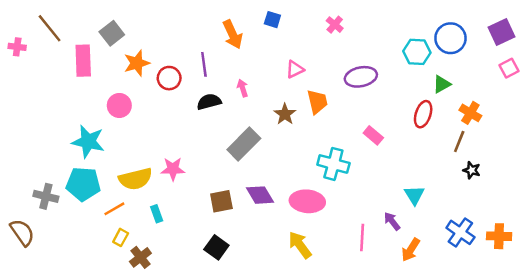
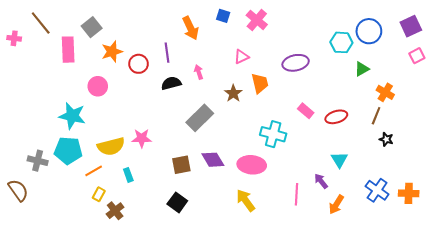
pink cross: (335, 25) -> (257, 20), moved, size x1.5
red ellipse: (423, 114) -> (336, 117), moved, turned 55

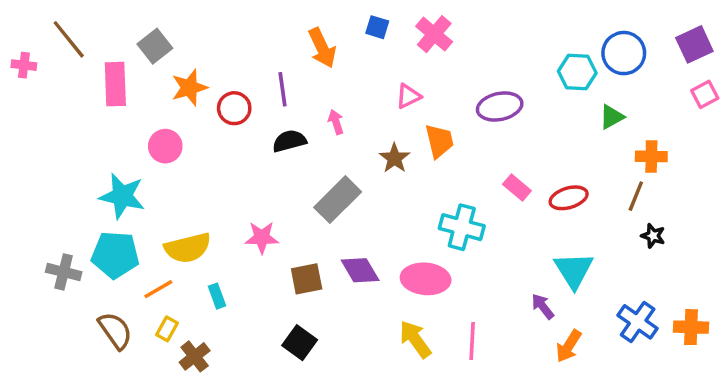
orange cross: (385, 92) -> (651, 156), turned -30
pink star: (142, 138) -> (262, 237), moved
cyan triangle: (339, 160) -> (574, 270), size x1.4
brown semicircle: (18, 190) -> (115, 331), moved
pink line: (297, 194) -> (472, 341), moved

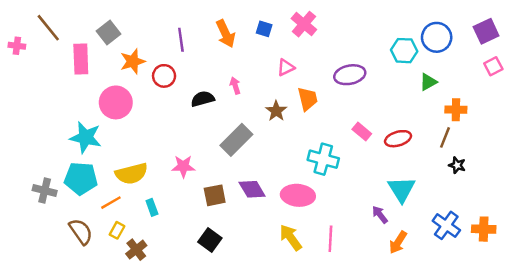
blue square: (377, 27) -> (264, 29), moved
purple line: (282, 89) -> (181, 40), moved
pink circle: (165, 146) -> (116, 102), size x1.4

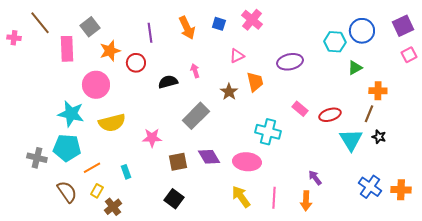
yellow semicircle: (131, 174) -> (112, 123), moved
cyan triangle: (402, 189) -> (351, 140), moved
orange arrow: (398, 242) -> (306, 201), moved, turned -30

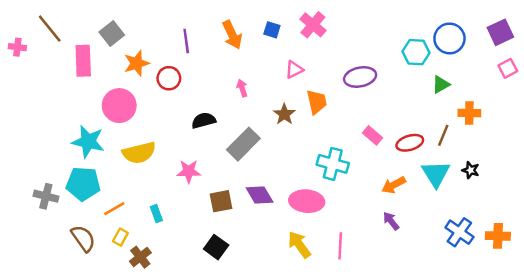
black semicircle: (168, 82) -> (204, 120), moved
brown line: (369, 114) -> (443, 135), moved
orange arrow: (306, 201) -> (394, 185), moved, turned 60

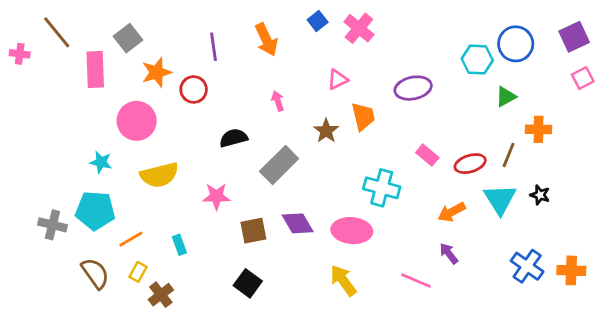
blue square: (272, 30) -> (318, 21), moved, turned 35
cyan star: (88, 142) -> (101, 162), size x0.6
pink line: (340, 246) -> (416, 280), moved, turned -70

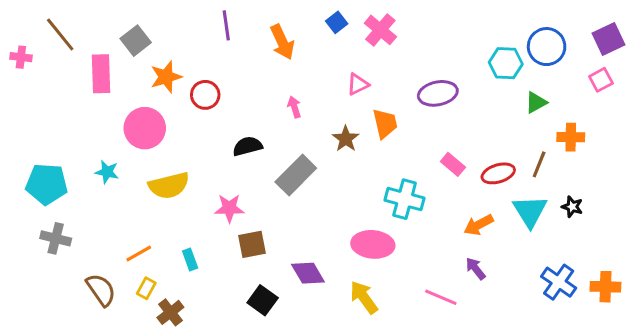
purple line: (214, 47) -> (226, 25), moved
pink square: (583, 78) -> (601, 80), moved
cyan pentagon: (95, 211) -> (47, 184), moved
purple diamond: (298, 223) -> (308, 273), moved
brown square: (253, 231) -> (252, 244), moved

